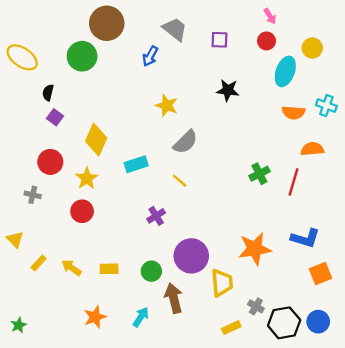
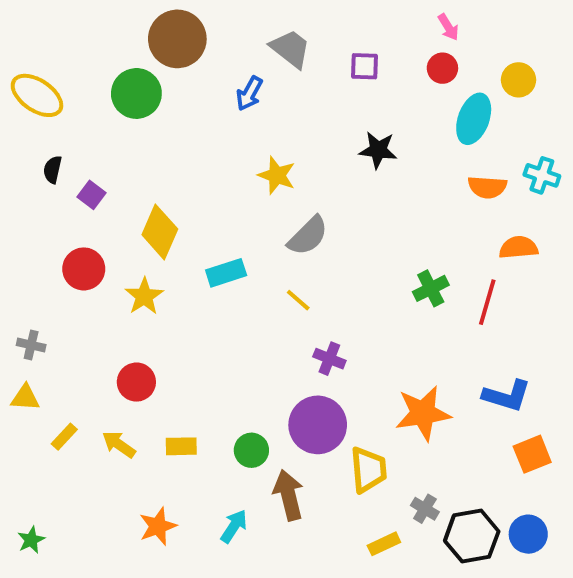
black semicircle: (48, 93) -> (53, 170), moved
gray cross: (33, 195) -> (31, 345), moved
red circle: (82, 211) -> (136, 382), moved
purple cross: (156, 216) -> (329, 359), moved, turned -36
yellow triangle: (15, 239) -> (25, 398), turned -42

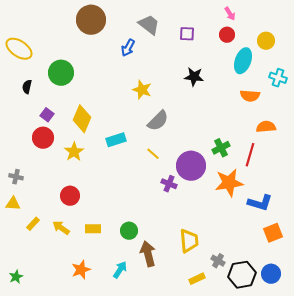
green circle: (136, 93) -> (61, 73), moved
cyan cross: (542, 175) -> (278, 78), moved
purple square: (92, 195) -> (47, 115), moved
orange star: (423, 413) -> (229, 183), moved
purple circle: (318, 425) -> (191, 166), moved

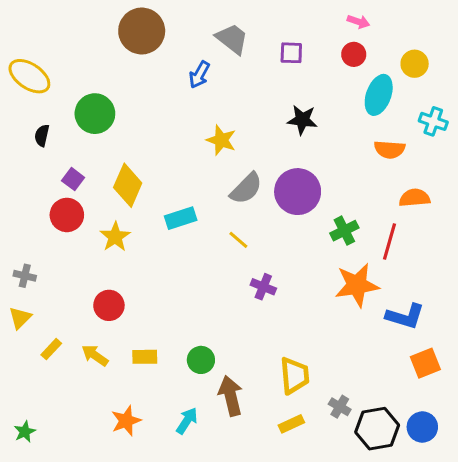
pink arrow: (230, 14) -> (358, 22), turned -40
purple circle: (191, 166) -> (298, 192), moved
yellow triangle: (13, 204) -> (20, 318), turned -49
yellow rectangle: (197, 279) -> (291, 424), moved

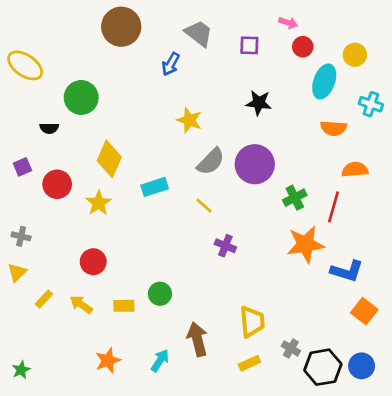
pink arrow: (358, 22) -> (288, 23), moved
black semicircle: (42, 135) -> (49, 128), moved, turned -102
purple square: (73, 179) -> (22, 167), moved, turned 30
green circle: (201, 360) -> (160, 294), moved
orange square: (425, 363) -> (364, 311), turned -30

